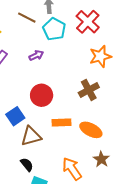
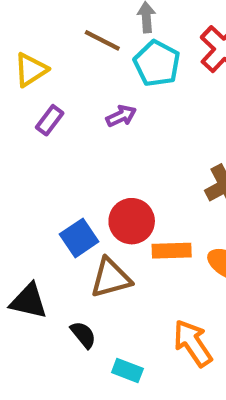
red circle: (42, 95) -> (132, 221), moved
black semicircle: (27, 165) -> (83, 335), moved

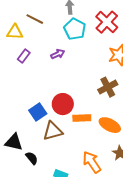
brown line: (102, 40) -> (35, 19), moved
yellow triangle: (31, 70) -> (15, 32), turned 36
black semicircle: (83, 335) -> (32, 158), moved

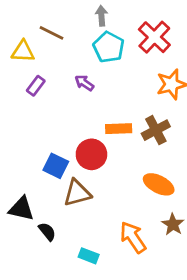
purple arrow: (58, 54) -> (84, 83), turned -120
blue square: (38, 112) -> (56, 166), turned -30
orange rectangle: (82, 118) -> (119, 129), moved

